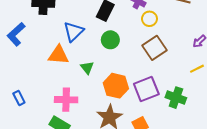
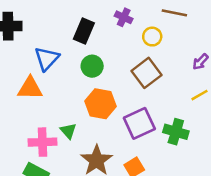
yellow circle: (149, 19) -> (152, 37), moved
green triangle: (87, 68) -> (68, 131), moved
orange hexagon: (116, 86) -> (101, 104), moved

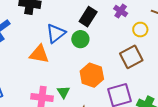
green circle: (92, 66) -> (80, 39), moved

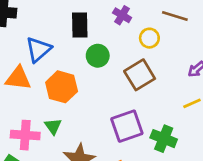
black rectangle: (88, 17) -> (80, 25), turned -30
green circle: (80, 39) -> (98, 56), moved
orange hexagon: (92, 75) -> (62, 87), moved

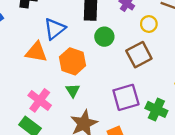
green triangle: (53, 126) -> (73, 90), moved
pink cross: (25, 135) -> (40, 100), turned 30

